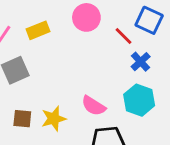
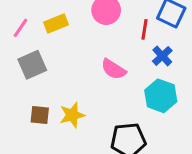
red line: (123, 36) -> (145, 29), turned 54
pink semicircle: (94, 106) -> (114, 69), moved

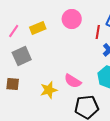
pink semicircle: (114, 69) -> (73, 81), moved
brown square: (40, 115) -> (13, 84), moved

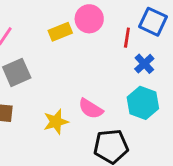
yellow rectangle: (38, 28) -> (60, 32), moved

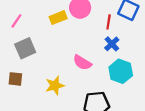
blue cross: (144, 64) -> (112, 44), moved
pink semicircle: (91, 109) -> (82, 63), moved

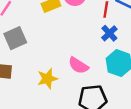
pink semicircle: (82, 63) -> (78, 65), moved

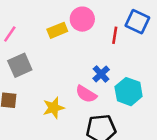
blue cross: (109, 33) -> (101, 74), moved

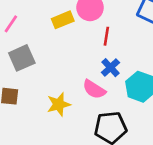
red line: (115, 35) -> (106, 36), moved

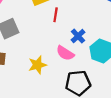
red line: (106, 36) -> (56, 15), moved

